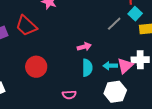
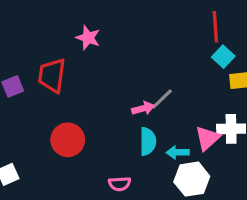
gray line: (114, 24) -> (162, 99), moved
red trapezoid: (26, 26) -> (52, 75), turned 55
cyan arrow: (110, 66) -> (178, 152), moved

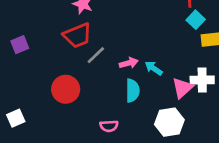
red trapezoid: (52, 75) -> (77, 35), moved, turned -120
gray line: (162, 99) -> (96, 55), moved
cyan arrow: (178, 152) -> (154, 68), moved, turned 36

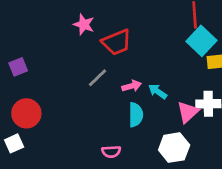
cyan square: (196, 20) -> (201, 41), size x1.5
red trapezoid: (77, 35) -> (117, 42), moved
red circle: (66, 89) -> (26, 113), moved

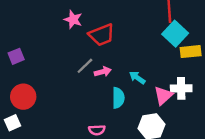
pink arrow: (132, 86) -> (103, 72), moved

